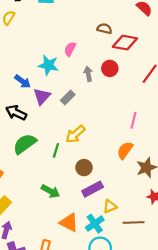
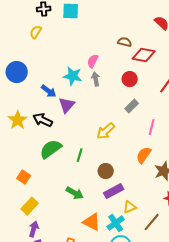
gray arrow: (88, 74) -> (96, 79), moved
gray rectangle: (68, 98) -> (132, 106), moved
yellow arrow: (75, 134) -> (106, 131), moved
brown line: (134, 223) -> (152, 222), turned -48

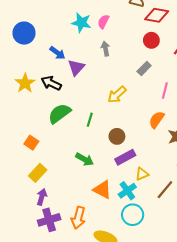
cyan star: (73, 76) -> (81, 23), moved
gray arrow: (96, 79) -> (105, 49), moved
red circle: (130, 79) -> (151, 40), moved

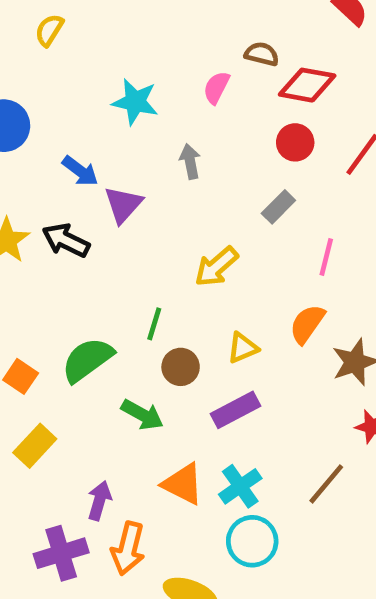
pink semicircle: (103, 22) -> (216, 87), moved
green semicircle: (60, 113) -> (87, 360), moved
brown circle: (117, 136) -> (181, 367), moved
yellow triangle: (142, 174) -> (243, 348), moved
purple arrow: (42, 197) -> (99, 501), moved

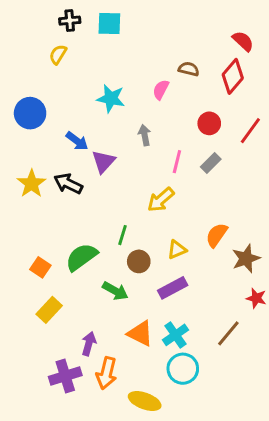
red diamond: (307, 85) -> (233, 76), moved, turned -60
gray rectangle: (278, 207) -> (211, 163), moved
pink line: (326, 257) -> (177, 162), moved

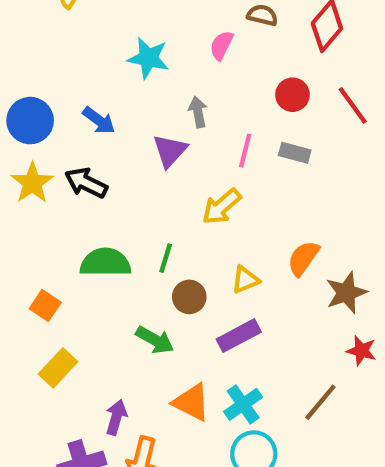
blue circle: (30, 113) -> (30, 121), moved
red line: (250, 131) -> (353, 105), turned -72
purple triangle: (103, 162) -> (170, 151), moved
gray rectangle: (211, 163) -> (295, 153), turned 60
green semicircle: (81, 257) -> (105, 262), moved, turned 36

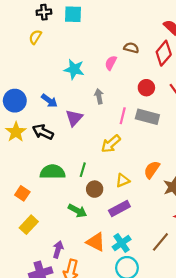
purple triangle: (170, 151) -> (74, 118), moved
gray rectangle: (295, 153) -> (147, 117), size x1.5

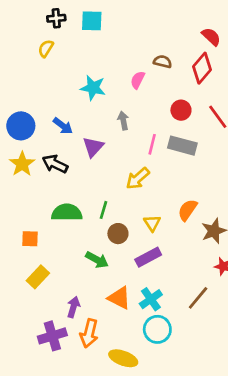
yellow triangle: (123, 180) -> (152, 223), turned -40
orange square: (22, 193) -> (30, 239), turned -32

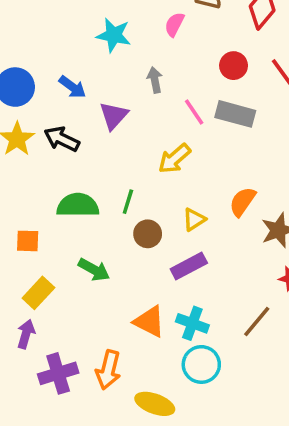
pink line: (152, 144) -> (194, 112), turned -48
yellow triangle: (152, 223) -> (194, 219), turned 30
green arrow: (97, 260) -> (94, 270), moved
cyan cross: (151, 299) -> (192, 323), turned -35
purple arrow: (73, 307) -> (26, 334), moved

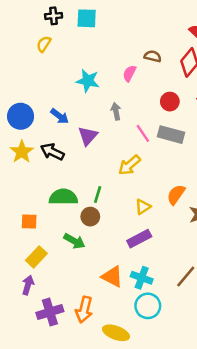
brown circle: (148, 234) -> (90, 217), moved

